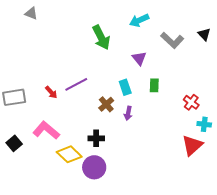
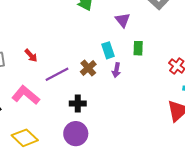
purple line: (76, 84) -> (57, 74), moved
purple arrow: (128, 113) -> (116, 70), moved
yellow diamond: (69, 154) -> (25, 138), moved

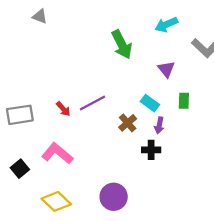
cyan rectangle: (108, 50) -> (150, 103), turned -35
purple line: (57, 74) -> (93, 103), moved
black cross: (78, 103) -> (151, 150), moved

